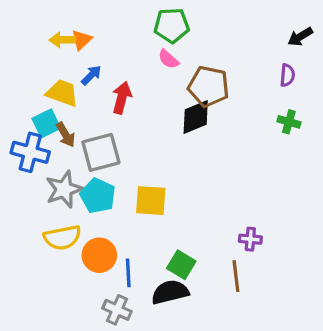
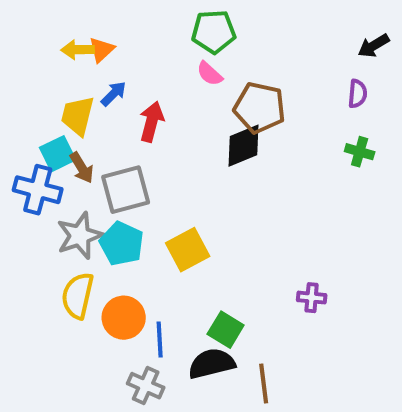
yellow trapezoid: (62, 93) -> (78, 116), turned -96
yellow square: (151, 201) -> (188, 250), turned -32
yellow semicircle: (62, 238) -> (78, 296), turned 114
brown line: (236, 276) -> (264, 384), moved

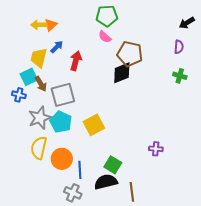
blue cross: (38, 190) -> (19, 95), size x0.6

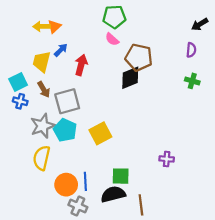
cyan square: (29, 77) -> (18, 82), moved
orange circle: (62, 159) -> (66, 185), moved
green square: (113, 165) -> (121, 176), turned -30

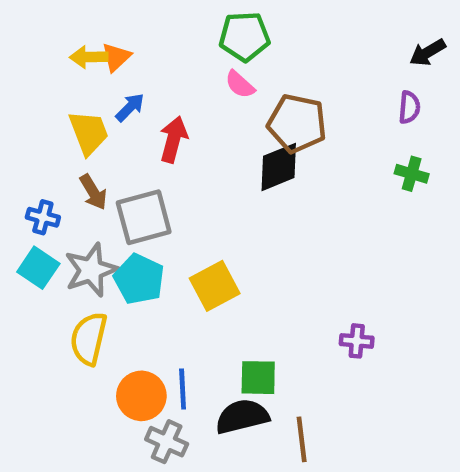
yellow trapezoid: (42, 62) -> (89, 133), turned 145
cyan square: (18, 82) -> (38, 268), moved, turned -30

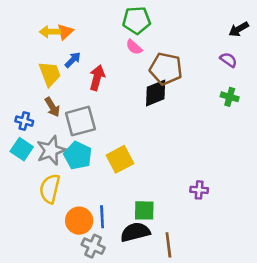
purple semicircle: (409, 107) -> (228, 60), turned -60

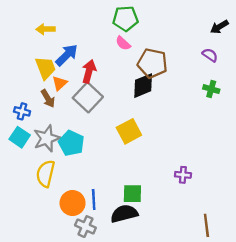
orange triangle: (65, 32) -> (60, 83), moved
blue arrow: (73, 60) -> (67, 55), size x1.5
gray square: (80, 121) -> (88, 97), moved, turned -32
yellow square: (120, 159) -> (129, 131), moved
brown line: (168, 245) -> (206, 225), moved

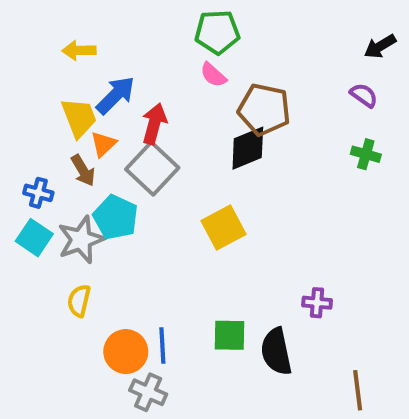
cyan pentagon: (71, 143) -> (116, 217), moved
yellow semicircle: (46, 174) -> (79, 301), size x0.7
black semicircle: (124, 214) -> (276, 352), moved, turned -88

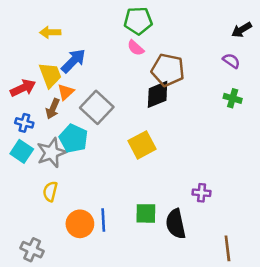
red arrow: (154, 124) -> (23, 88), moved, turned 50
brown arrow: (83, 170) -> (53, 109), turned 54
gray cross: (148, 392) -> (32, 250), moved

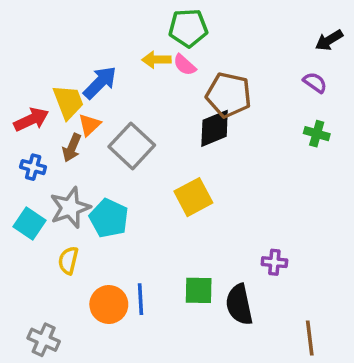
yellow arrow: (50, 32) -> (156, 60), moved
cyan pentagon: (73, 138) -> (109, 218), moved
cyan square: (22, 151) -> (30, 223), moved

